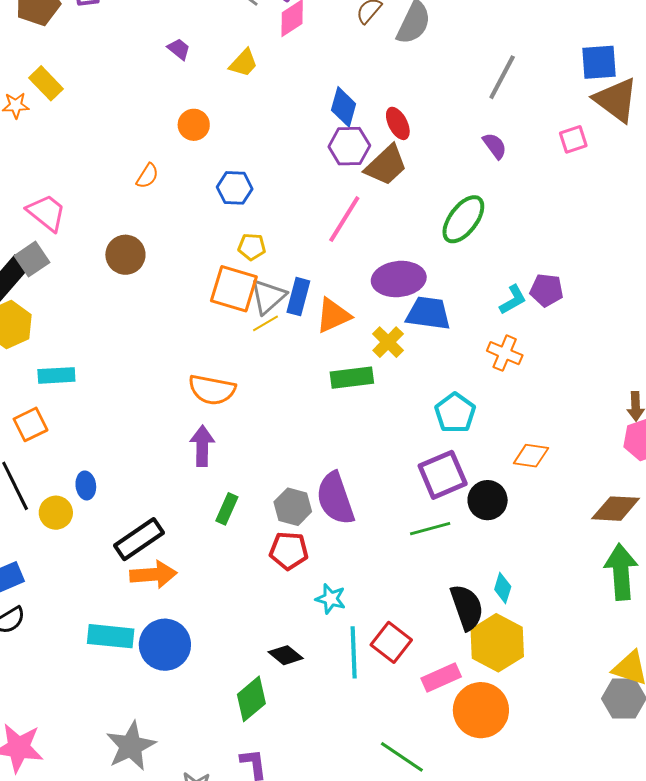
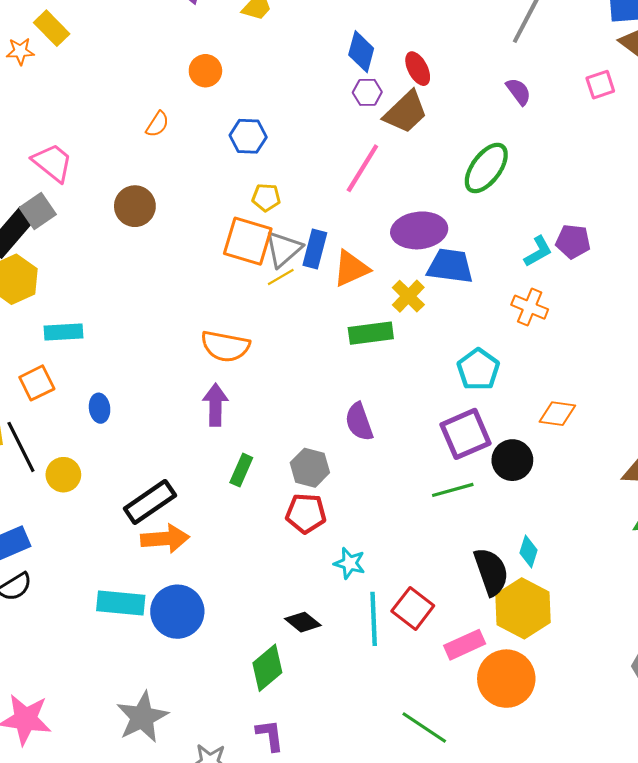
purple hexagon: (349, 146) -> (367, 92), size x0.7
blue ellipse: (86, 485) -> (100, 408), moved
purple semicircle: (335, 498) -> (359, 422), moved, size x0.7

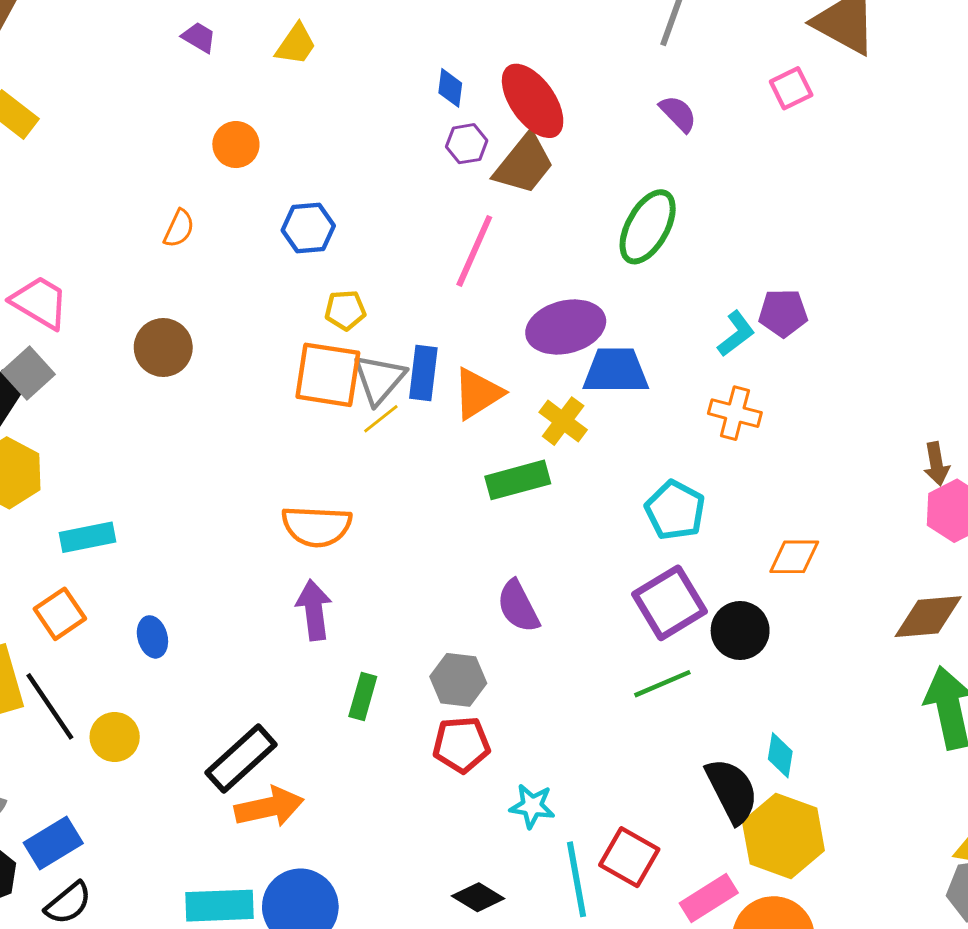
blue diamond: (361, 52) -> (450, 88), size x0.7
red ellipse: (418, 69) -> (533, 101), size x1.6

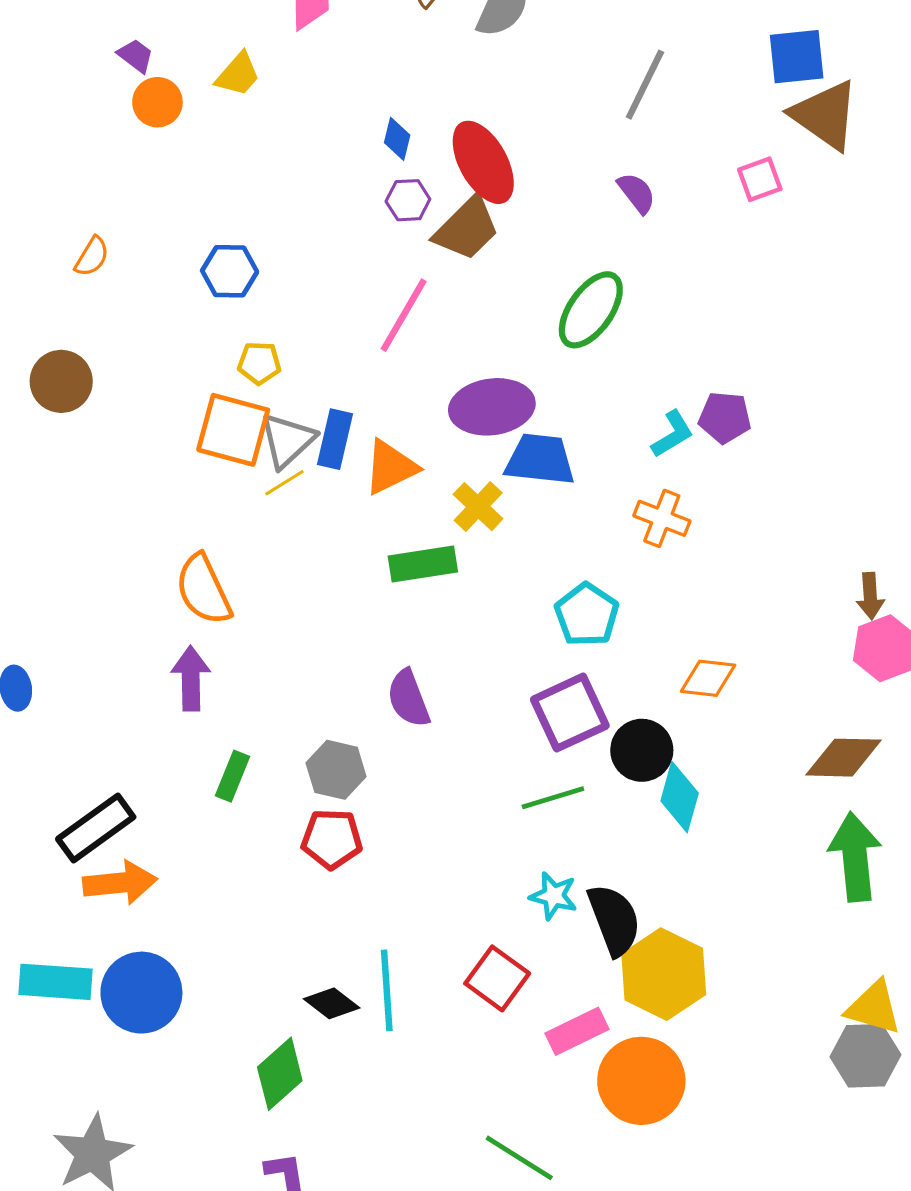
orange circle: (236, 145) -> (157, 102), moved
orange semicircle: (317, 526) -> (203, 590), turned 56
cyan diamond: (780, 755) -> (680, 797), moved, size x1.4
cyan star: (532, 806) -> (554, 896), moved
cyan line: (576, 879) -> (387, 990), moved

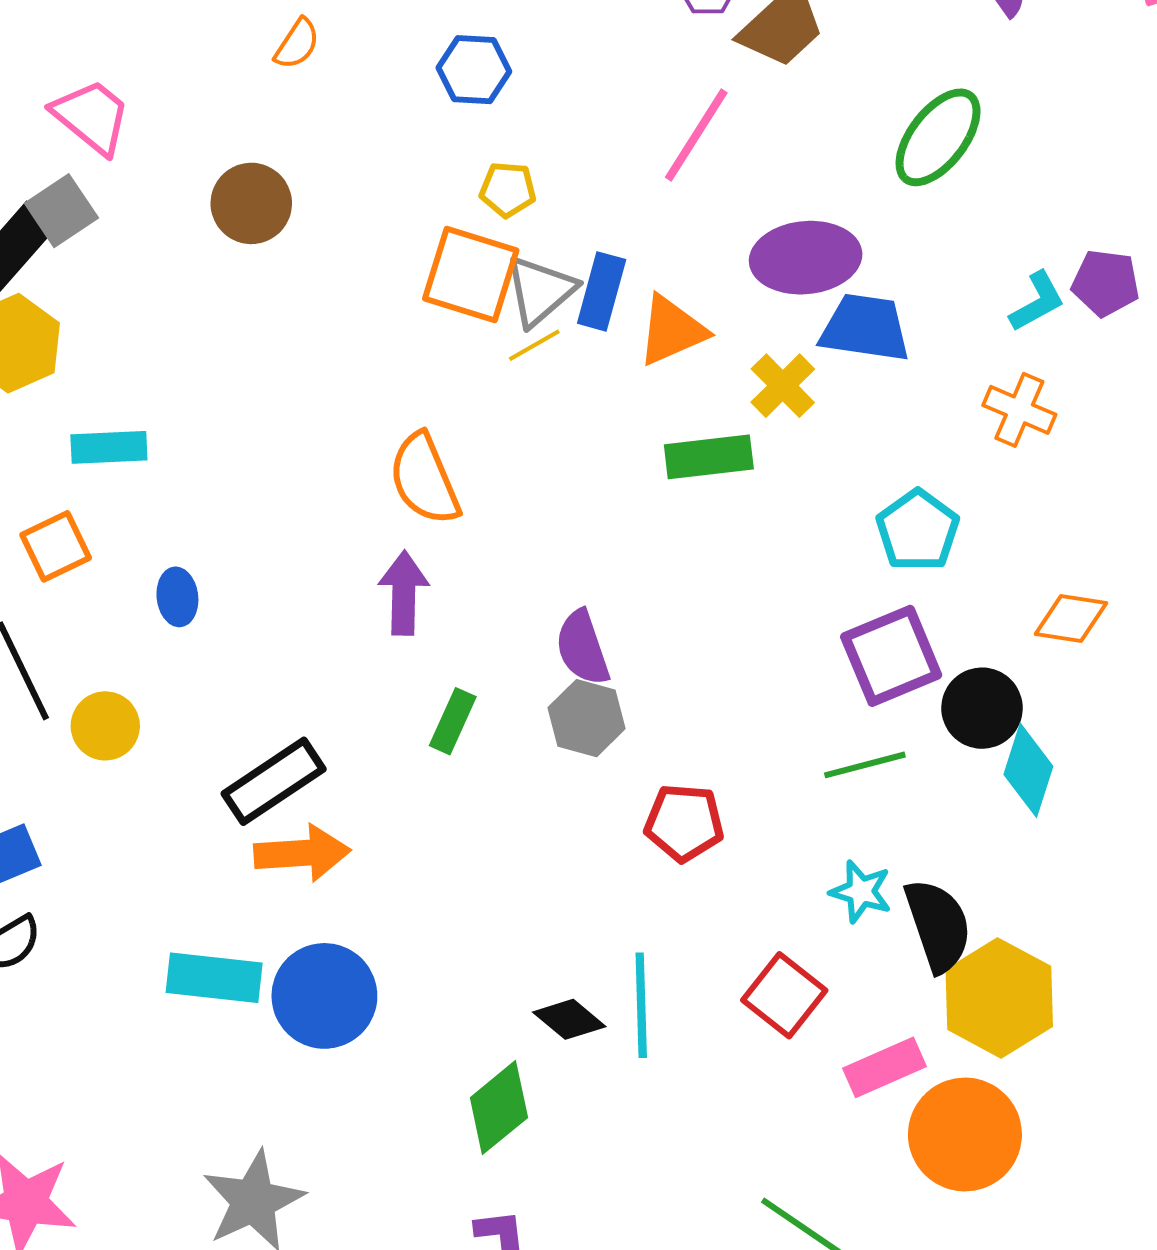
purple semicircle: (409, 698) -> (582, 648), moved
red pentagon: (332, 839) -> (684, 823), moved

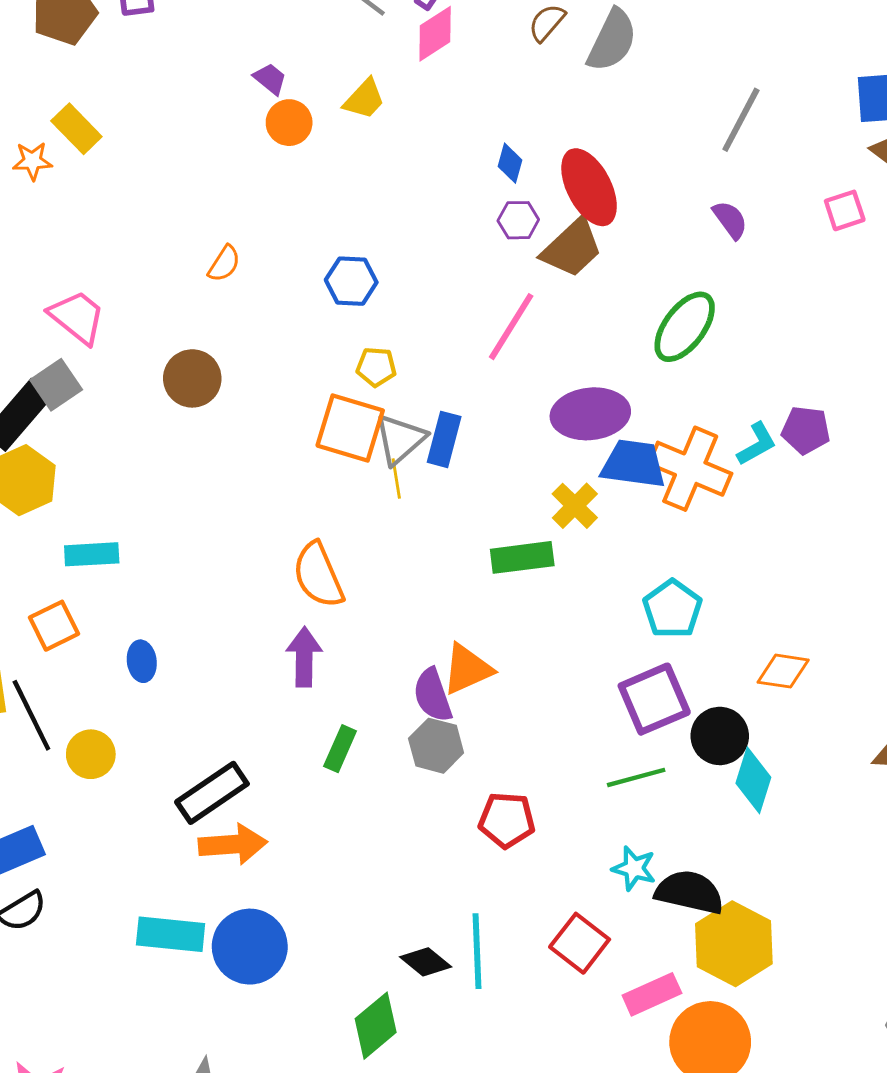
orange triangle: (672, 330) -> (467, 669), moved
yellow line: (534, 345) -> (396, 478), turned -69
orange cross: (1019, 410) -> (690, 469), moved, size x1.6
black semicircle: (938, 925) -> (690, 892), turned -58

